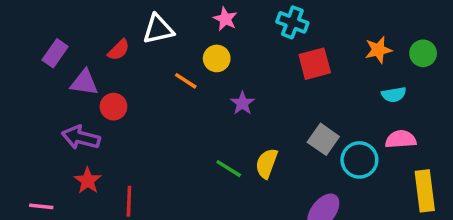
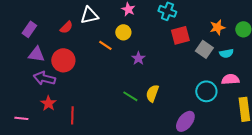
purple triangle: (84, 83) -> (36, 54), moved
red circle: (113, 107) -> (63, 60), size x1.5
gray square: (323, 139) -> (204, 49), moved

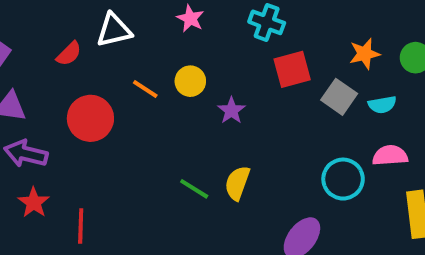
yellow circle: (123, 32) -> (190, 81), moved
purple star: (138, 58) -> (231, 111), moved
red circle: (63, 60) -> (90, 118), moved

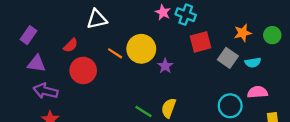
pink star: (190, 18) -> (163, 12), moved
red semicircle: (69, 54) -> (71, 45), moved
yellow circle: (190, 81) -> (141, 49), size x1.6

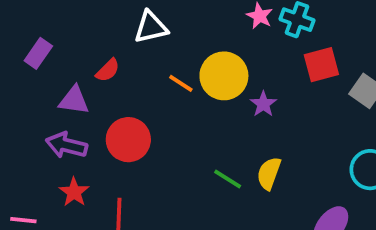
purple triangle: (36, 64) -> (74, 100), moved
red circle: (83, 70) -> (128, 140), moved

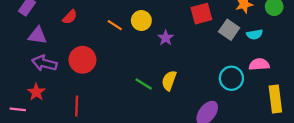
yellow circle: (224, 76) -> (141, 21), size x0.7
purple triangle: (74, 100) -> (37, 36), moved
red star: (74, 192) -> (36, 92), moved

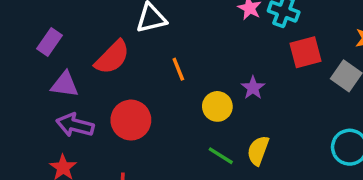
red semicircle: (70, 17) -> (112, 57), size x1.6
yellow circle: (141, 21) -> (217, 106), moved
orange line: (115, 25) -> (178, 69), turned 35

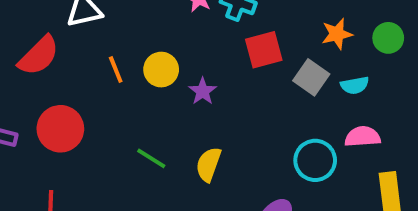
yellow circle: (217, 106) -> (161, 70), moved
green line: (221, 156) -> (151, 158), moved

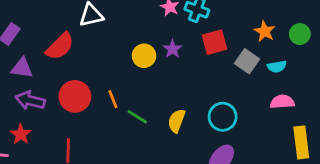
orange star: (337, 34) -> (265, 31), turned -30
orange line: (116, 70) -> (113, 99), moved
purple star: (203, 91) -> (172, 49), moved
cyan circle: (315, 160) -> (223, 117), moved

